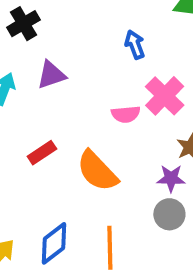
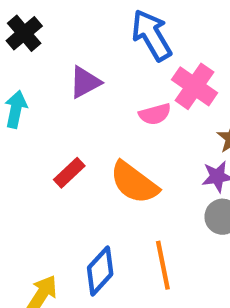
blue arrow: (135, 44) -> (152, 35), size x1.6
purple triangle: (51, 75) -> (85, 82), moved

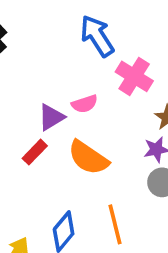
purple triangle: (85, 82) -> (51, 117), moved
pink semicircle: (155, 114) -> (85, 104), moved

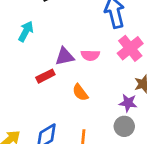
orange semicircle: (88, 158) -> (80, 92), size x0.6

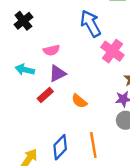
cyan arrow: (26, 31) -> (25, 70), moved, turned -90
pink semicircle: (90, 55) -> (51, 50), moved

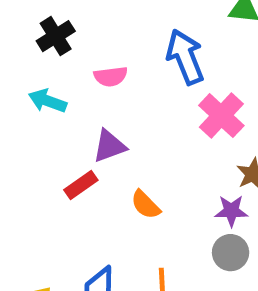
pink semicircle: (51, 50) -> (111, 76), moved
cyan arrow: (25, 70) -> (48, 101), moved

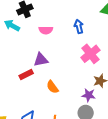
blue arrow: (185, 57) -> (79, 27), size x0.6
cyan arrow: (48, 101) -> (12, 26), moved

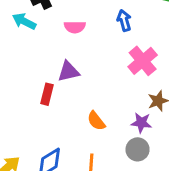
red rectangle: (26, 75) -> (47, 94), turned -48
orange semicircle: (52, 87) -> (96, 121), moved

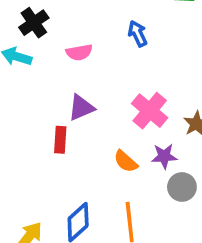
pink cross: (143, 61) -> (150, 111), moved
purple star: (141, 123) -> (164, 156), moved

